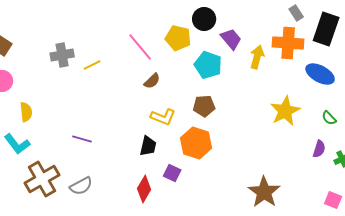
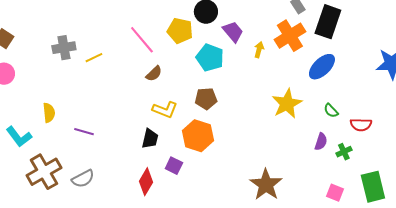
orange cross: (288, 43) -> (290, 36), turned -36
yellow arrow: (257, 57) -> (259, 50), size x0.7
blue ellipse: (320, 74) -> (322, 67), turned -72
yellow semicircle: (26, 112) -> (49, 113), moved

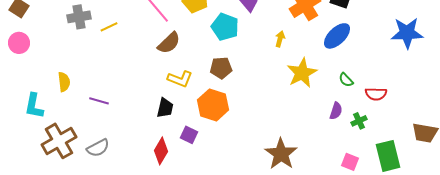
yellow arrow: (259, 50) -> (280, 39), moved
brown semicircle: (154, 74) -> (169, 43), size x1.4
cyan L-shape: (19, 137) -> (34, 106), turned 48

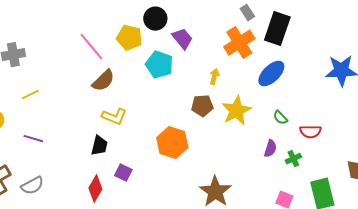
yellow line: (109, 27) -> (30, 95), moved
brown pentagon: (221, 68) -> (202, 106), moved
orange hexagon: (213, 105) -> (172, 143), moved

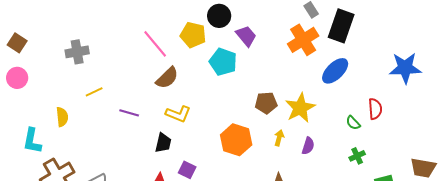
yellow arrow: (214, 77) -> (279, 138), moved
green semicircle: (280, 118) -> (353, 123), moved
red semicircle: (310, 132) -> (375, 109), moved, turned -95
purple line: (33, 139) -> (129, 113), moved
purple semicircle: (270, 149) -> (308, 146), moved

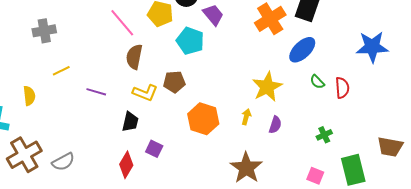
brown semicircle: (167, 78) -> (134, 57), turned 145
brown pentagon: (266, 103) -> (174, 82), moved
green semicircle: (353, 123) -> (317, 82), moved

